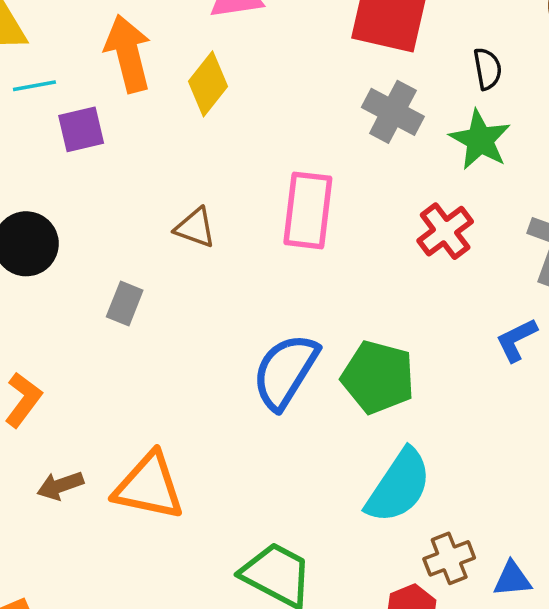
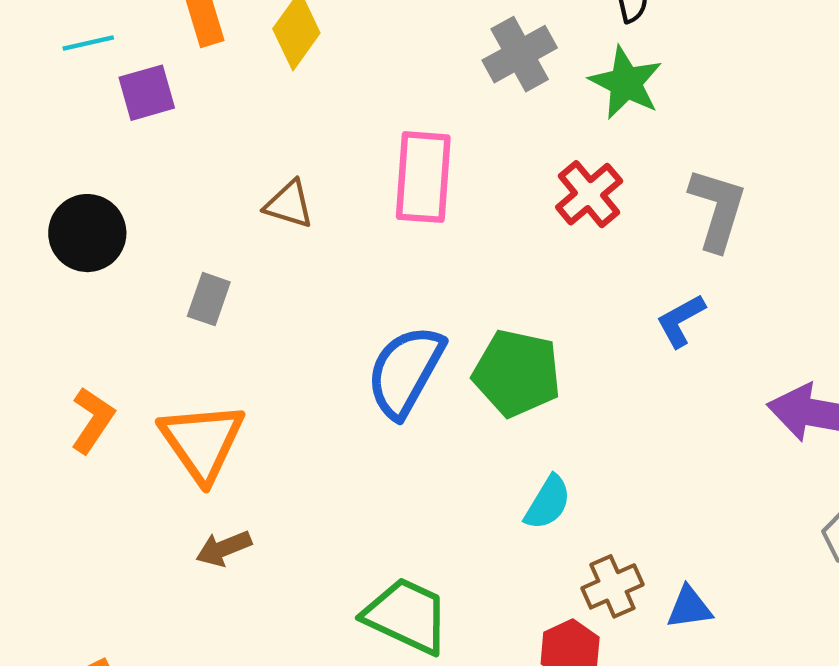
gray cross: (393, 112) -> (520, 54), turned 36
brown arrow: (60, 486) -> (224, 548), moved
orange triangle: (149, 486) -> (202, 442), moved, turned 46
cyan semicircle: (399, 486) -> (548, 503), size x0.6

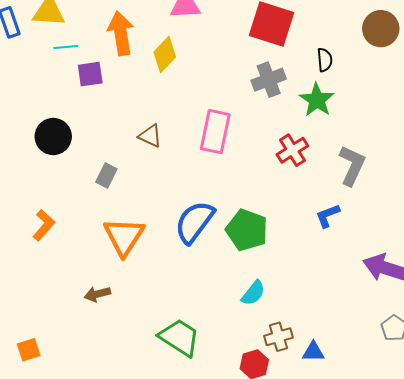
orange triangle: (202, 442) -> (124, 237), moved

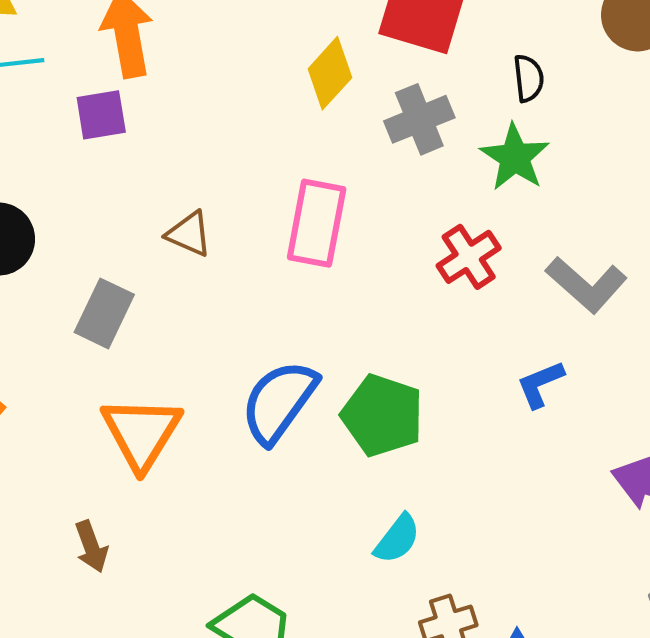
yellow diamond: (165, 54) -> (330, 73), moved
purple square: (90, 74) -> (101, 115), moved
gray L-shape: (352, 165) -> (586, 285), turned 108
gray rectangle: (106, 175) -> (104, 313), size x1.4
brown arrow: (97, 294) -> (91, 547), turned -95

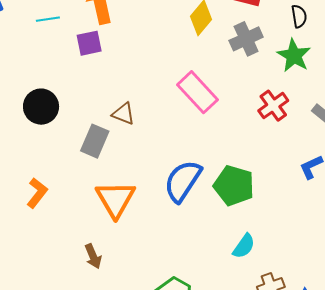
pink rectangle: (317, 223) -> (197, 92), turned -51
brown triangle: (189, 234) -> (123, 114), moved

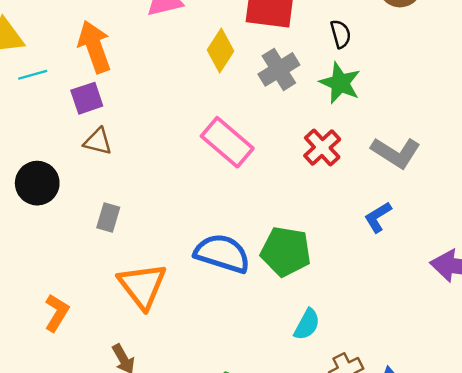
brown triangle: (123, 114) -> (98, 141), moved
gray rectangle: (95, 141) -> (108, 218), size x0.7
blue semicircle: (183, 181) -> (222, 253), turned 81
orange L-shape: (37, 193) -> (57, 313), moved

